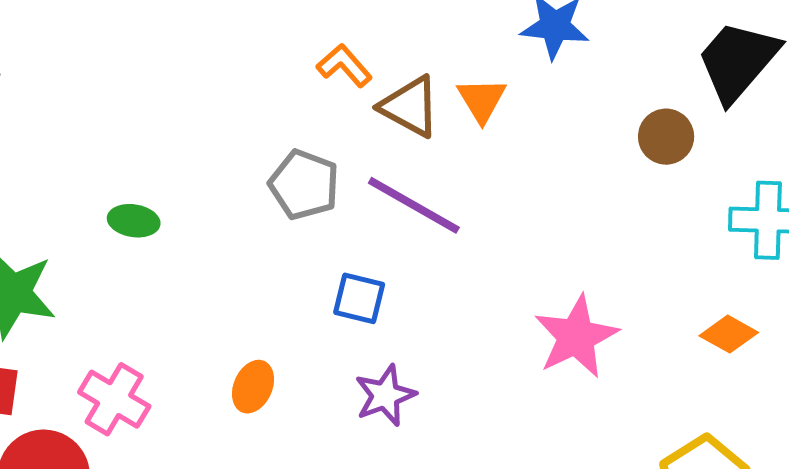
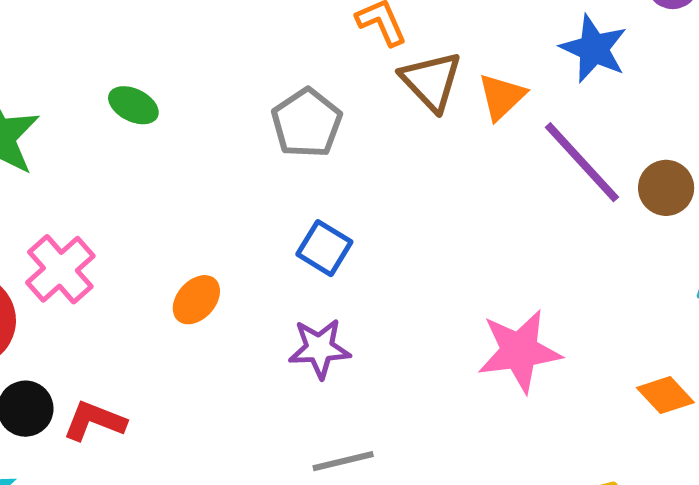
purple line: (414, 205) -> (582, 162), moved

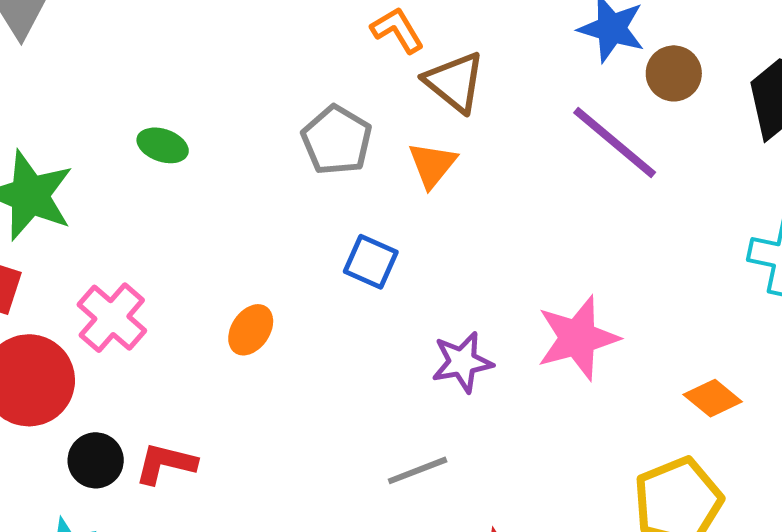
orange triangle: (502, 97) -> (432, 165), moved
brown circle: (666, 188) -> (674, 73), moved
purple star: (320, 348) -> (462, 362), moved
orange diamond: (665, 395) -> (713, 398), moved

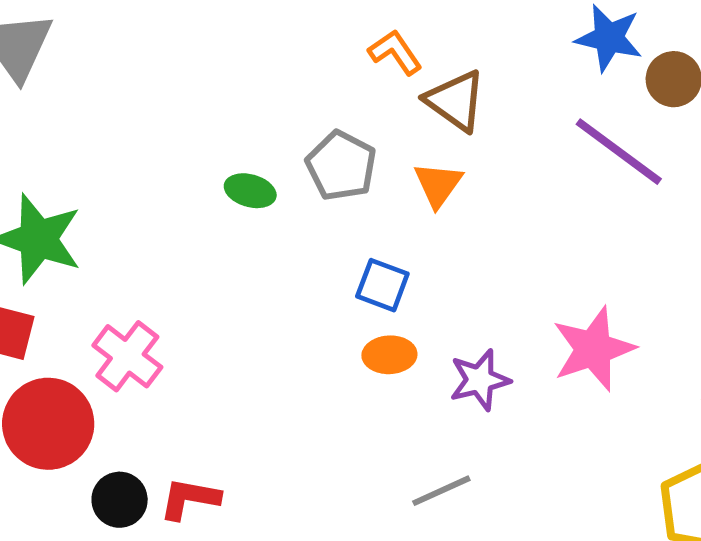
green ellipse: (163, 145) -> (250, 191), moved
orange ellipse: (251, 330) -> (389, 355), moved, turned 57

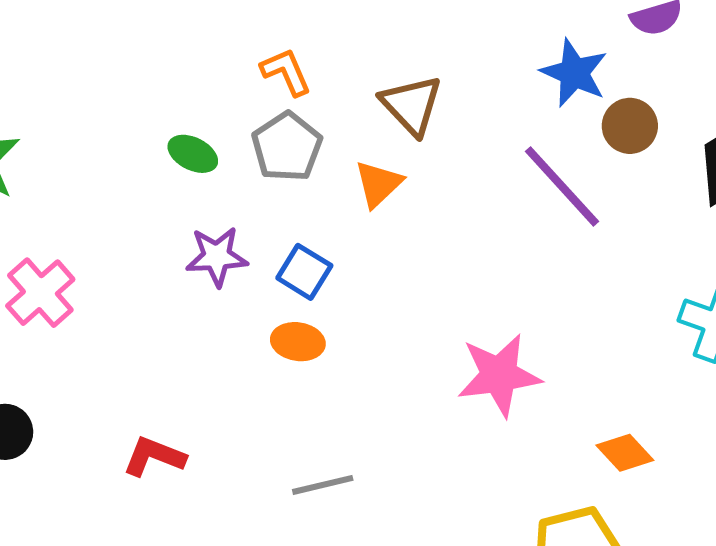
orange L-shape: (395, 52) -> (286, 72), moved
purple star: (480, 380) -> (217, 257), moved
red L-shape: (190, 499) -> (154, 456), moved

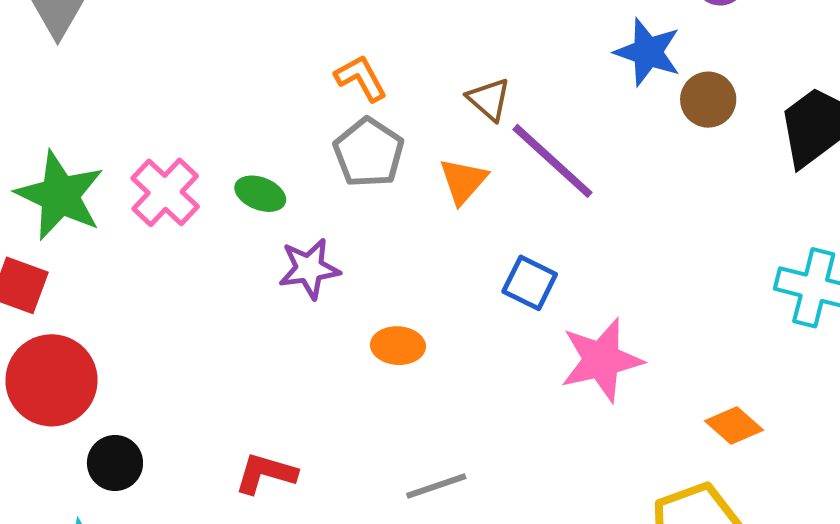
brown triangle: (412, 105) -> (489, 99), size x0.7
green ellipse: (193, 154) -> (260, 194), moved
purple line: (562, 186) -> (553, 161), moved
blue square: (304, 272) -> (530, 283), moved
pink cross: (40, 293) -> (165, 192), moved

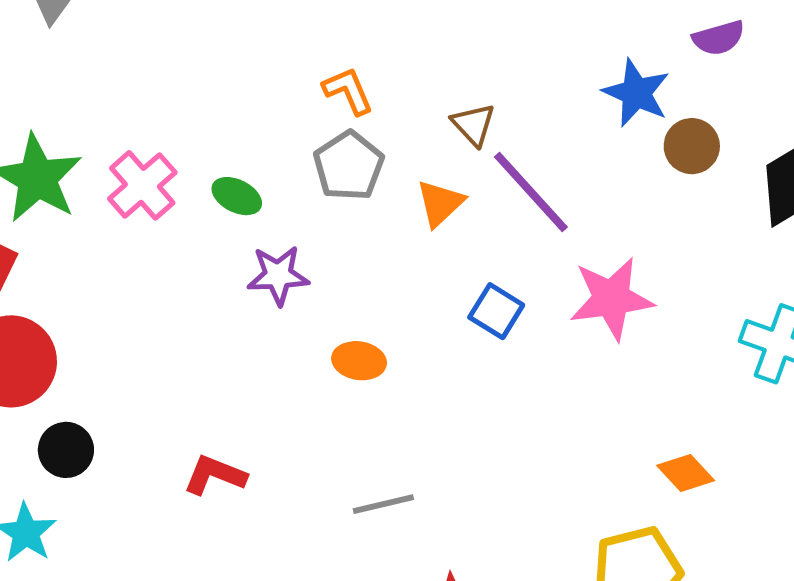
pink star: (601, 360) -> (611, 299), moved

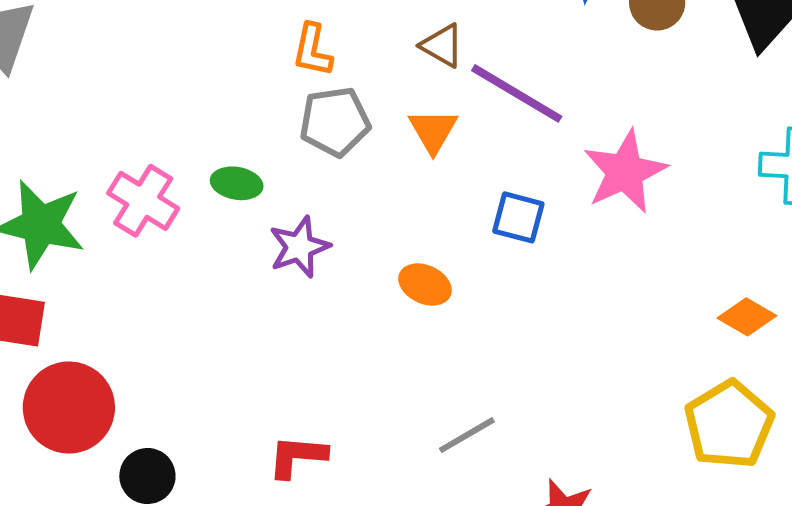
orange L-shape: (348, 91) -> (312, 50), turned -128
gray pentagon: (349, 166) -> (335, 122), turned -30
orange ellipse: (359, 361) -> (425, 284), moved, turned 33

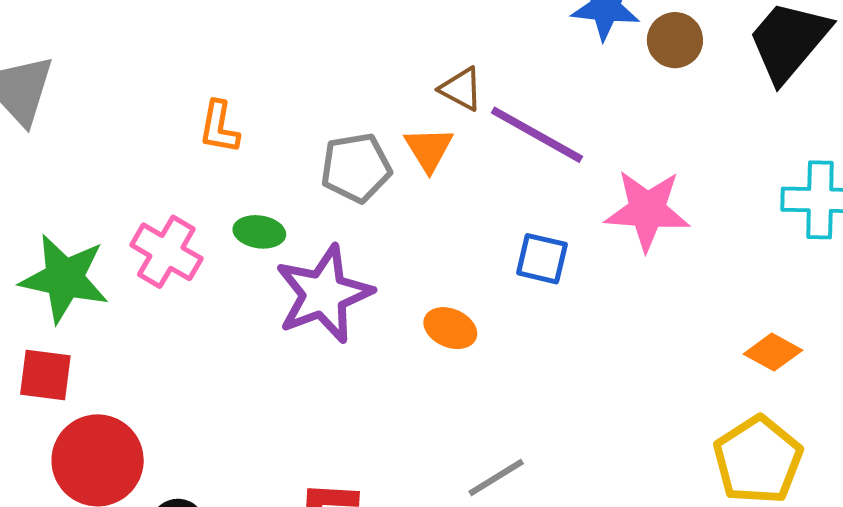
orange L-shape: (312, 50) -> (219, 127), moved
orange triangle: (433, 131) -> (429, 149), moved
pink star: (625, 172) -> (647, 210), turned 30
purple star: (299, 247) -> (324, 294), size x1.6

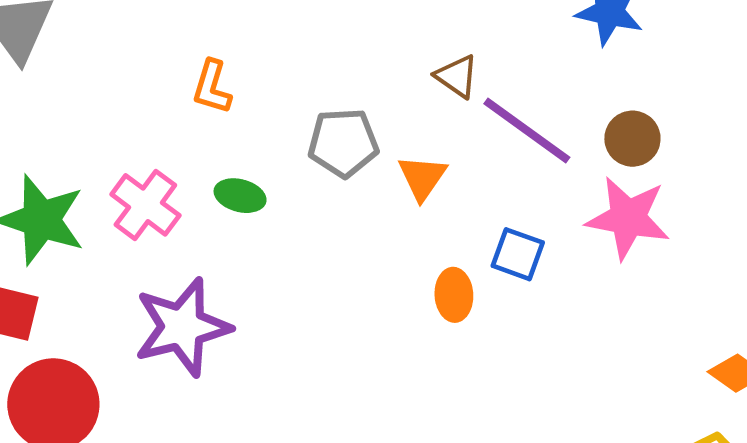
brown circle: (675, 40) -> (632, 139), moved
orange triangle: (429, 149) -> (422, 177), moved
purple star: (324, 294) -> (182, 327), moved
orange ellipse: (450, 328) -> (454, 295), moved, turned 57

